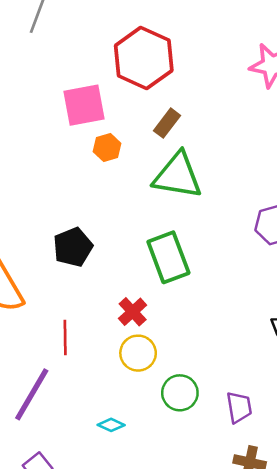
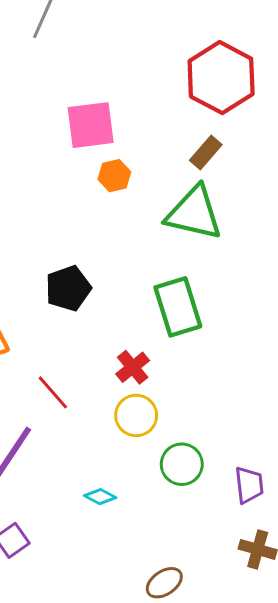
red hexagon: (144, 58) -> (221, 78), moved
brown rectangle: (167, 123) -> (206, 153), moved
red line: (65, 338) -> (53, 392), turned -44

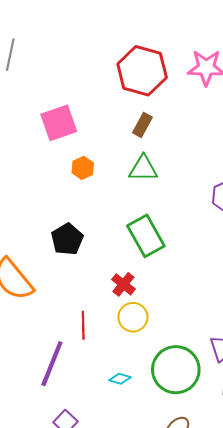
orange hexagon: (114, 176) -> (83, 168), moved
green triangle: (194, 213) -> (143, 169), size x0.7
red line: (53, 392) -> (83, 325), moved, turned 52
green circle: (182, 464) -> (176, 370), moved, size x1.6

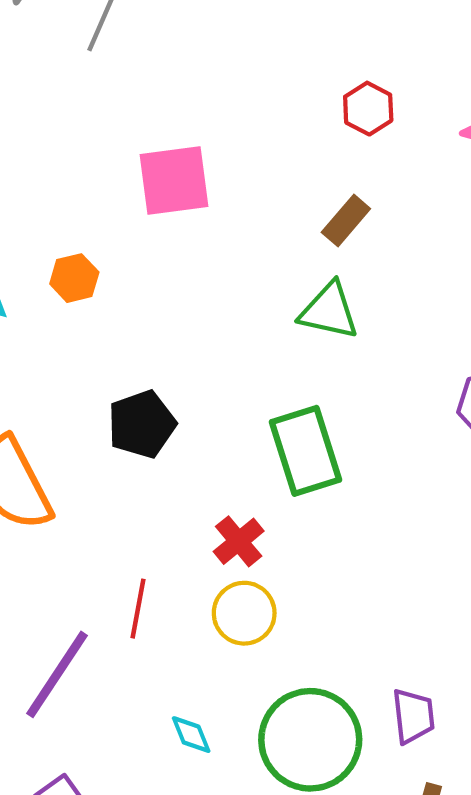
red hexagon: (142, 71) -> (368, 109), size x0.5
orange hexagon: (83, 168) -> (74, 278), moved
cyan diamond: (120, 379) -> (191, 735), turned 40

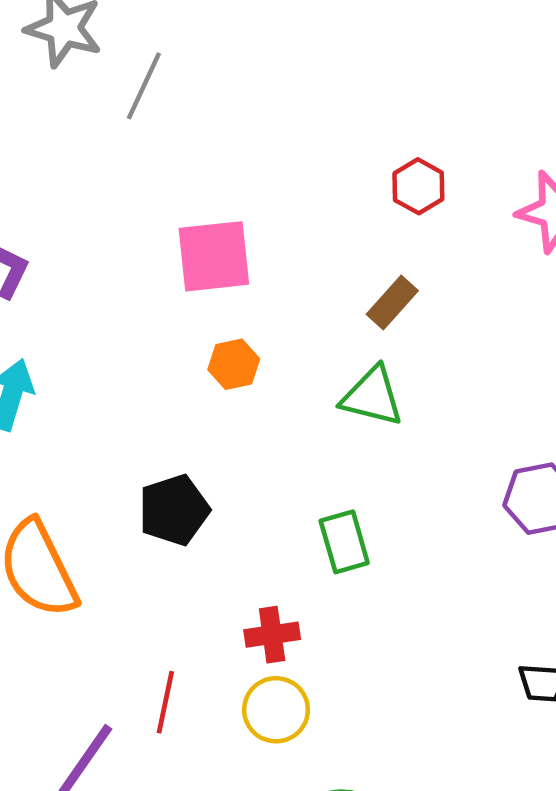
orange hexagon: (74, 278) -> (234, 364), moved
green rectangle: (305, 451) -> (344, 542), size x0.7
red cross: (239, 541) -> (272, 635), turned 30

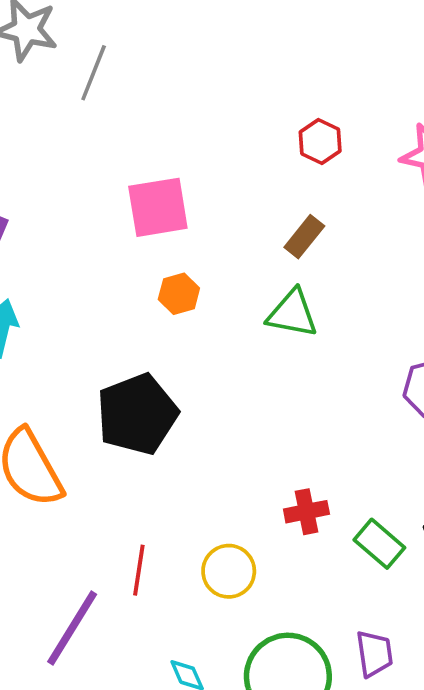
black pentagon: (174, 510) -> (137, 414), size x1.4
green rectangle: (344, 542) -> (379, 544), moved, turned -30
red cross: (272, 635) -> (306, 512), moved

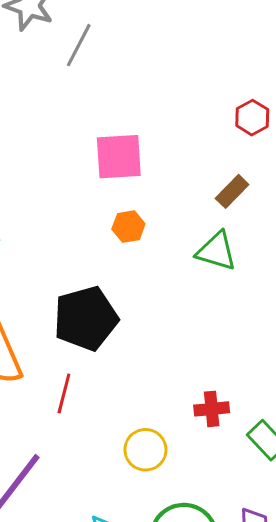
red line: (139, 570) -> (64, 394), moved

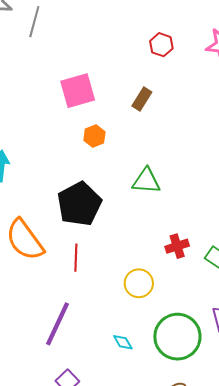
brown rectangle: (232, 191) -> (142, 99), moved
green triangle: (216, 251) -> (146, 181), moved

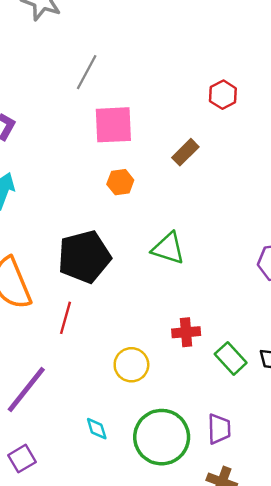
gray line: (34, 22) -> (87, 72), moved

